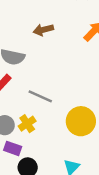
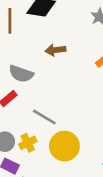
yellow circle: (81, 121) -> (64, 146), moved

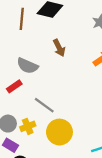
brown arrow: (55, 50) -> (59, 48), turned -114

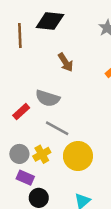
gray semicircle: (27, 66) -> (48, 98), moved

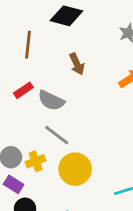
brown line: (20, 36) -> (28, 45), moved
red rectangle: (21, 112) -> (23, 90), moved

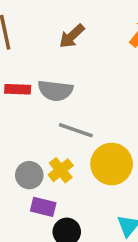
brown arrow: (77, 64) -> (72, 36), turned 90
red rectangle: (23, 90) -> (18, 89), turned 54

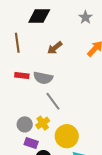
gray line: (76, 130) -> (53, 101), turned 30
yellow circle: (112, 164) -> (67, 136), moved

